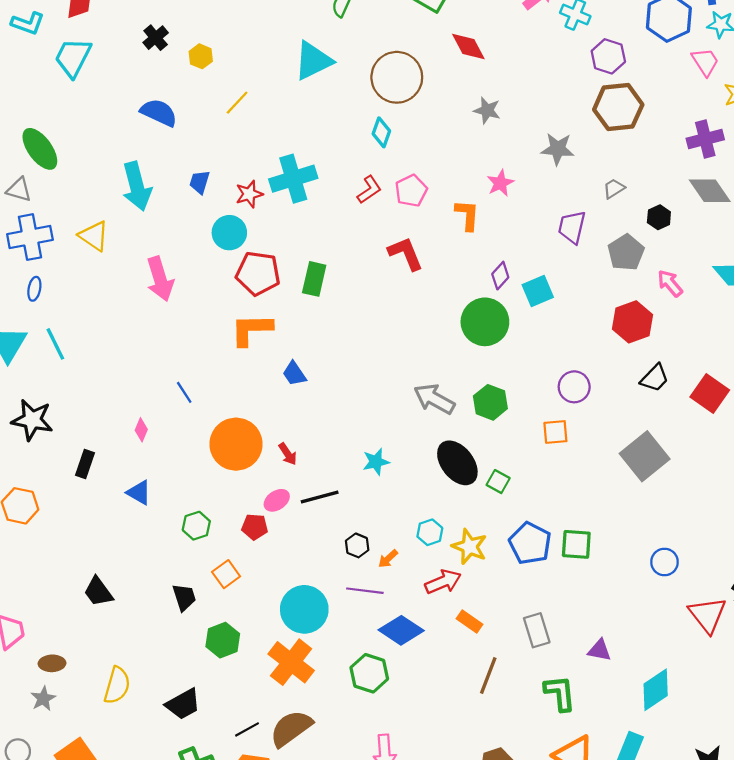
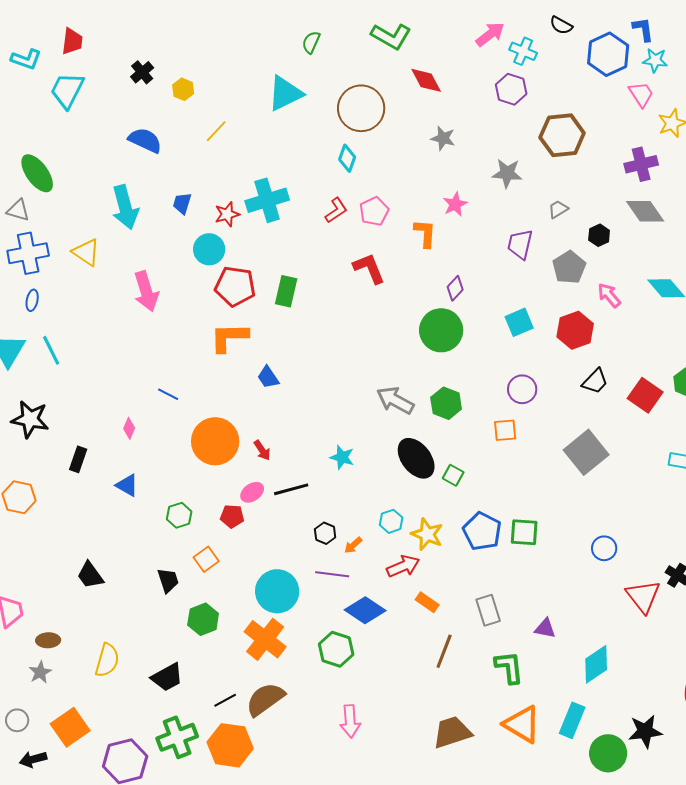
purple hexagon: (608, 56) -> (511, 89), moved
cyan square: (538, 291) -> (519, 322), moved
blue line: (184, 392) -> (168, 394), turned -30
cyan star: (376, 462) -> (342, 457), turned 30

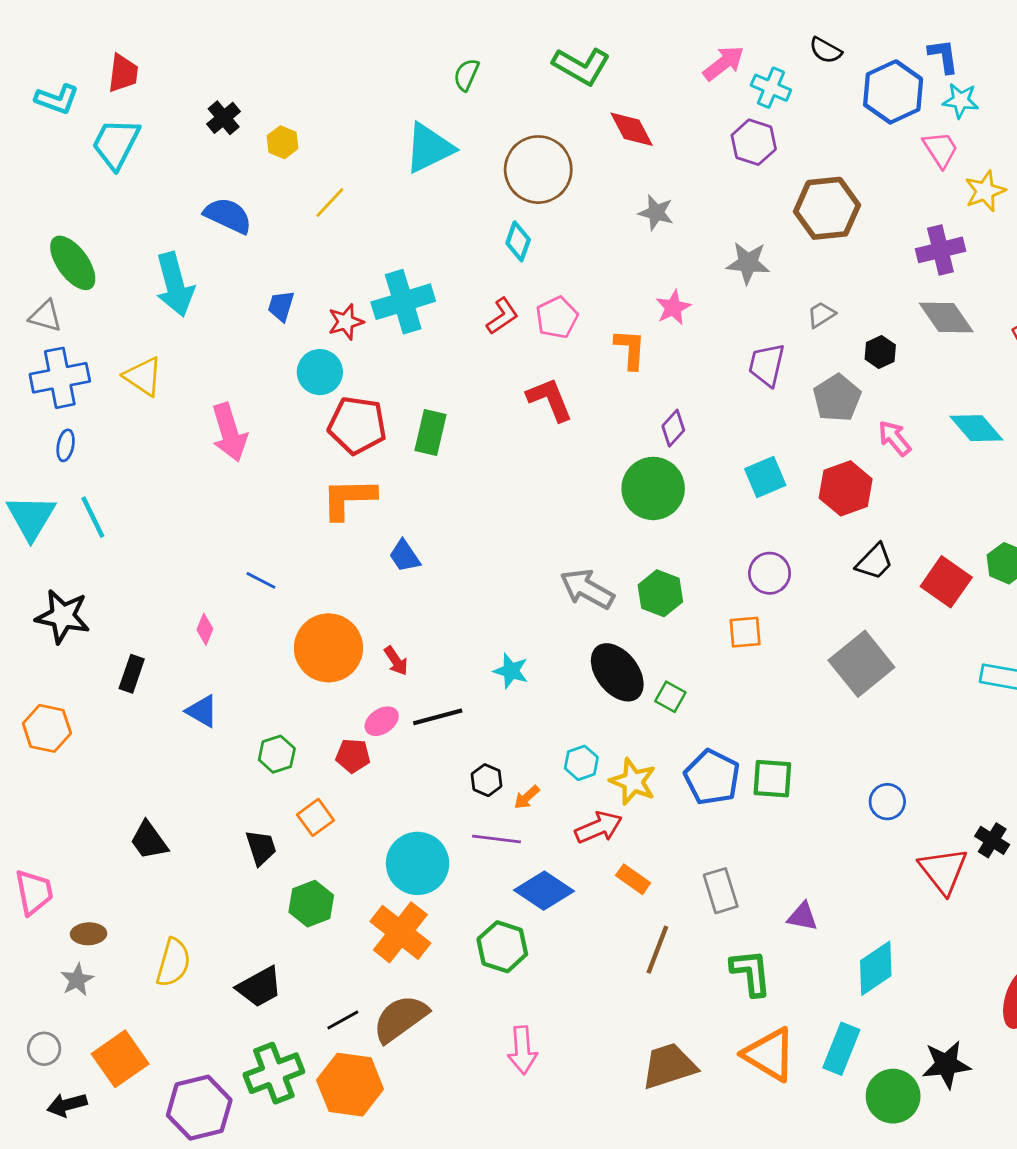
cyan arrow: (125, 207) -> (175, 284), moved

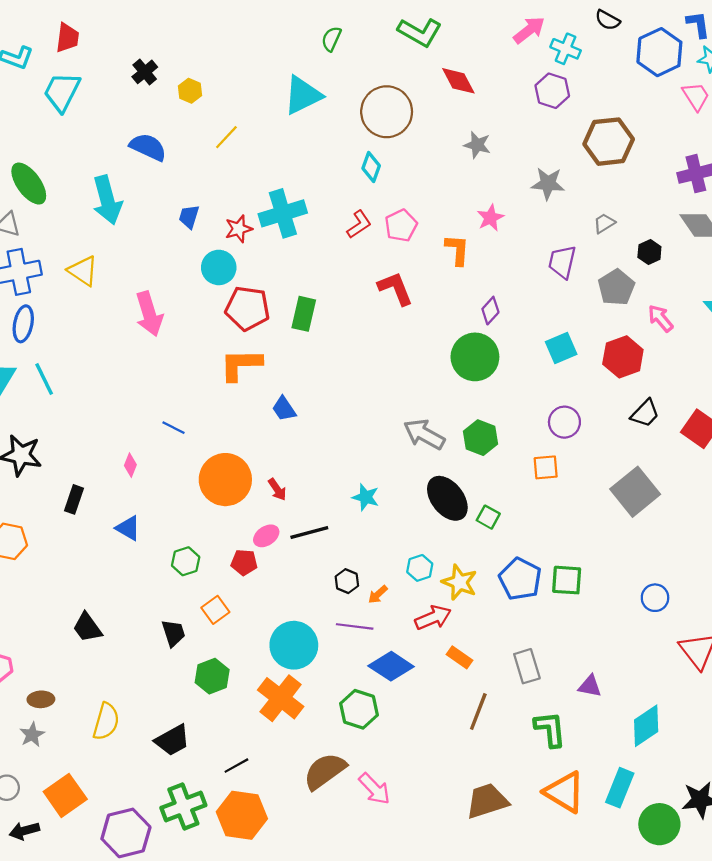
blue ellipse: (66, 445) -> (23, 324), size x1.5
brown semicircle: (400, 1019) -> (325, 771), moved
pink arrow: (522, 1050) -> (374, 789), turned -40

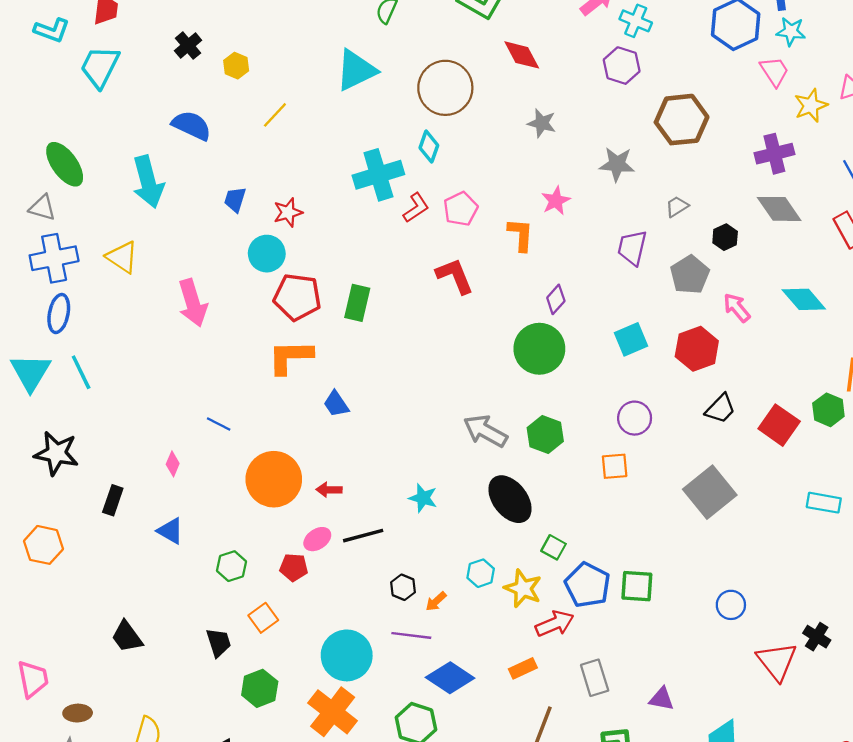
cyan cross: (283, 213) -> (378, 175), moved
red arrow: (277, 489) -> (329, 490), turned 125
green square: (488, 517) -> (553, 547), moved
red arrow: (433, 618) -> (555, 624), moved
orange rectangle: (460, 657) -> (523, 668), turned -60

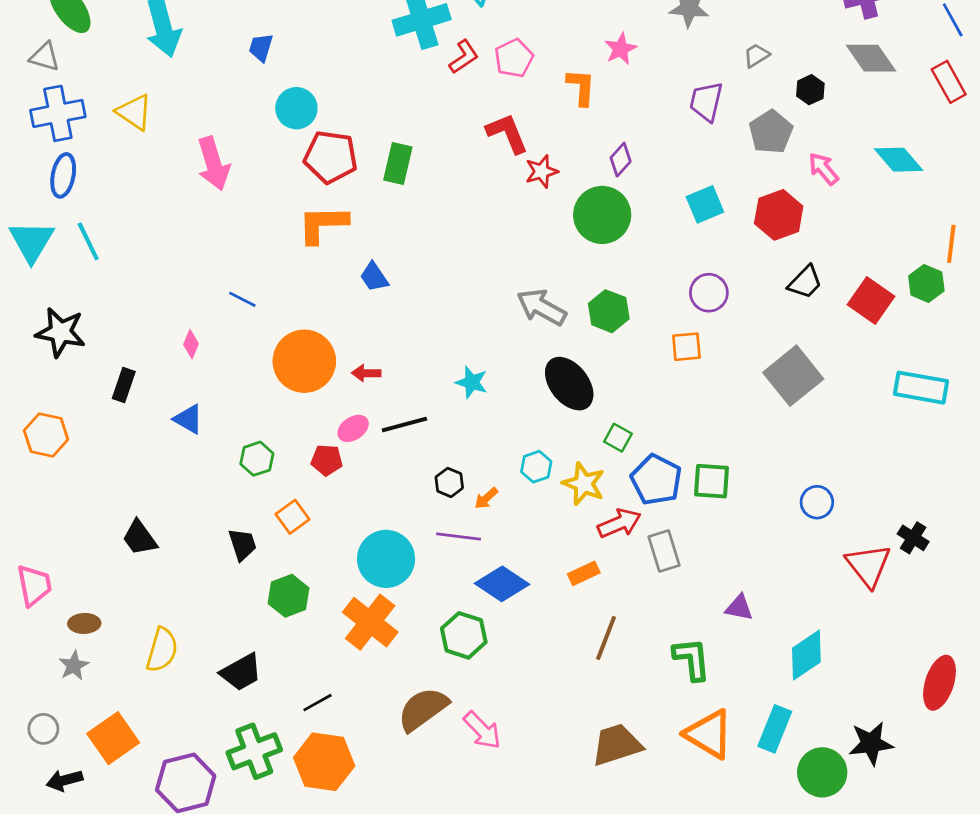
red star: (288, 212) -> (542, 171), moved
cyan rectangle: (824, 503) -> (921, 388), size x1.4
gray rectangle: (595, 678) -> (664, 551), moved

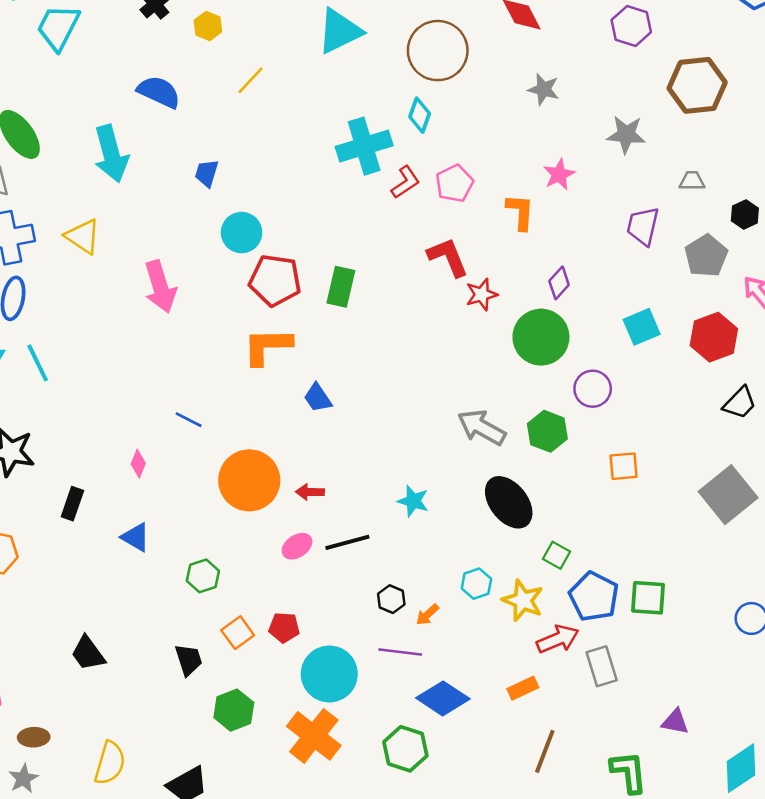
gray trapezoid: (756, 55) -> (692, 181), turned 32
purple circle: (709, 293) -> (593, 389), moved
red pentagon: (327, 460) -> (284, 628), moved

